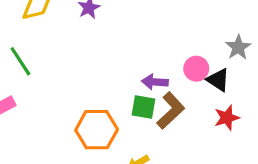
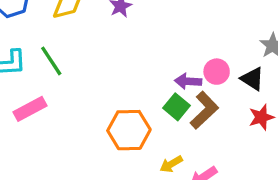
pink circle: (196, 69) -> (217, 72), moved
green square: (143, 107) -> (177, 107), turned 30

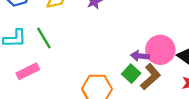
pink circle: (217, 72) -> (160, 50), size x1.6

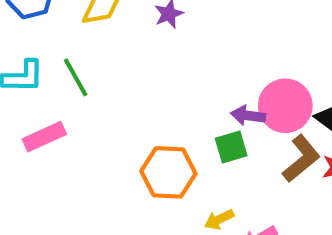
green square: (131, 74) -> (231, 147), turned 30
brown L-shape: (151, 77) -> (301, 159), moved

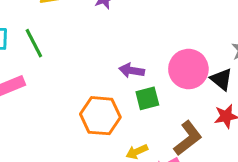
purple arrow: (248, 116) -> (132, 71), moved
brown L-shape: (301, 159) -> (188, 138), moved

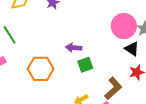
pink circle: (188, 69) -> (124, 26), moved
orange hexagon: (100, 116) -> (41, 69), moved

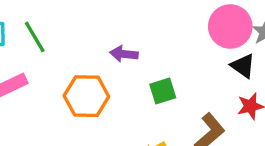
purple arrow: (74, 48) -> (124, 54), moved

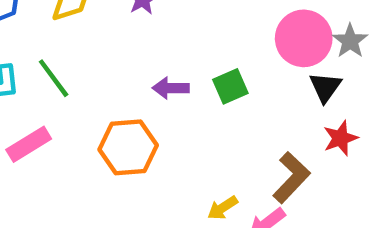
black triangle: (243, 66) -> (325, 87), turned 36
green square: (163, 91) -> (230, 86), moved

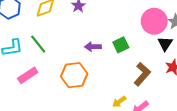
brown L-shape: (291, 177) -> (142, 74), moved

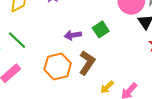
brown L-shape: (142, 74) -> (87, 63), moved

